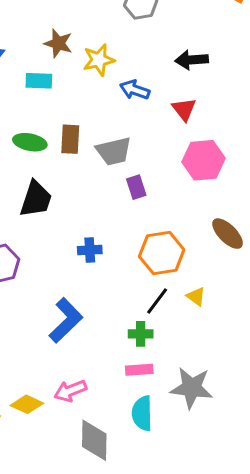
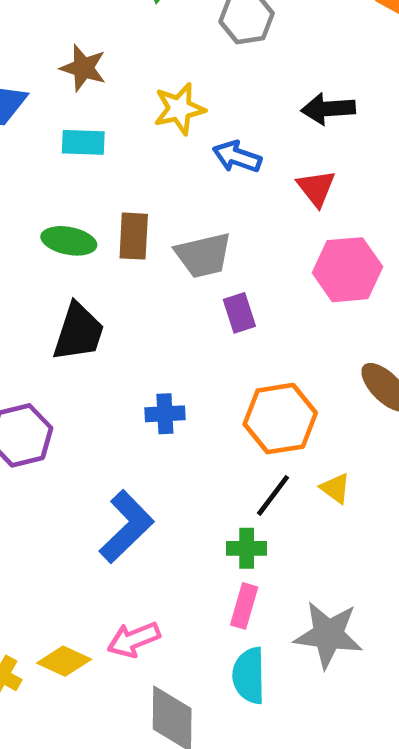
brown star: (58, 43) -> (83, 68), moved
pink rectangle: (139, 370) -> (244, 606), turned -70

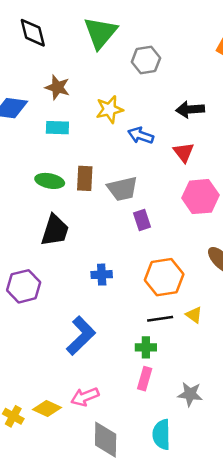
black line: (273, 495) -> (160, 319), turned 45
gray star: (328, 635) -> (190, 394), size x0.7
cyan semicircle: (249, 676) -> (161, 434), moved

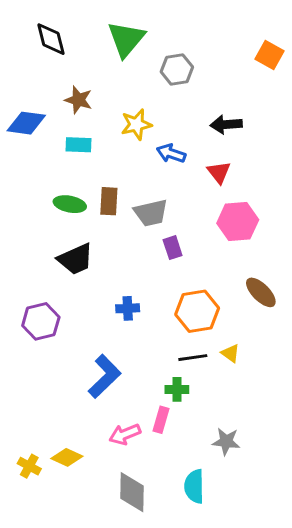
black trapezoid: (55, 230) -> (76, 259), turned 48
pink rectangle: (145, 379) -> (161, 420), moved
pink arrow: (85, 397) -> (125, 434), moved

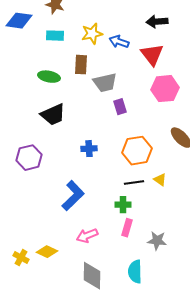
yellow star: (136, 124) -> (92, 34), moved
red triangle: (219, 172) -> (152, 55), size x1.4
brown rectangle: (109, 201) -> (81, 65), moved
pink rectangle: (161, 420) -> (127, 228), moved

